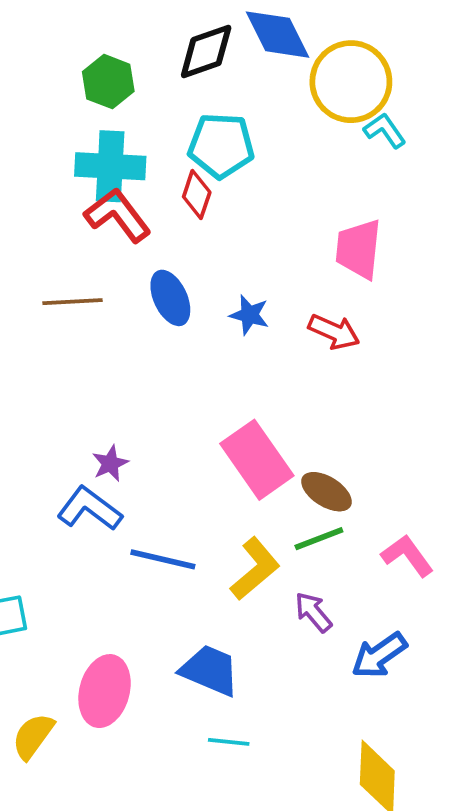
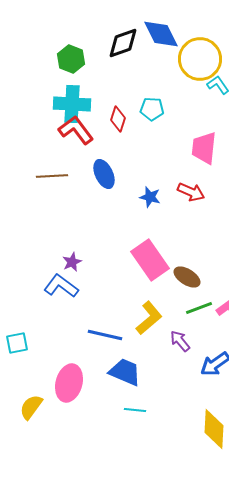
cyan pentagon: (221, 146) -> (152, 109), moved, size x0.7
blue star: (249, 315) -> (150, 197), moved
green line: (319, 539) -> (199, 308), moved
blue line: (163, 559) -> (105, 335), moved

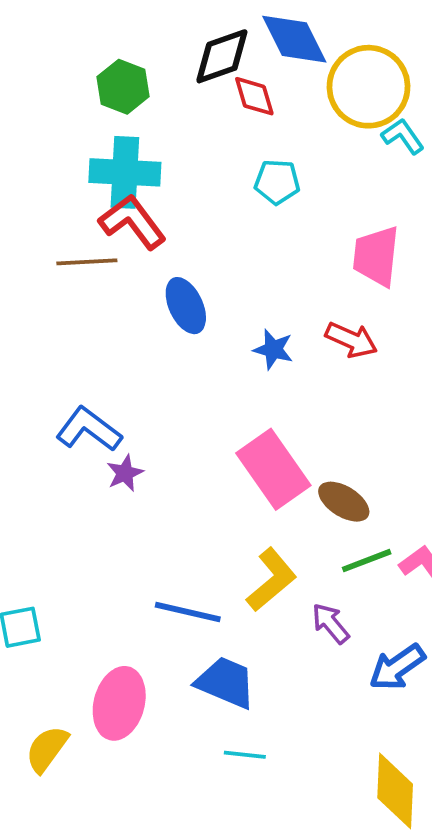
red diamond: (118, 119) -> (254, 96), moved, turned -35
brown line: (52, 176) -> (87, 262), moved
blue L-shape: (61, 286) -> (89, 429), moved

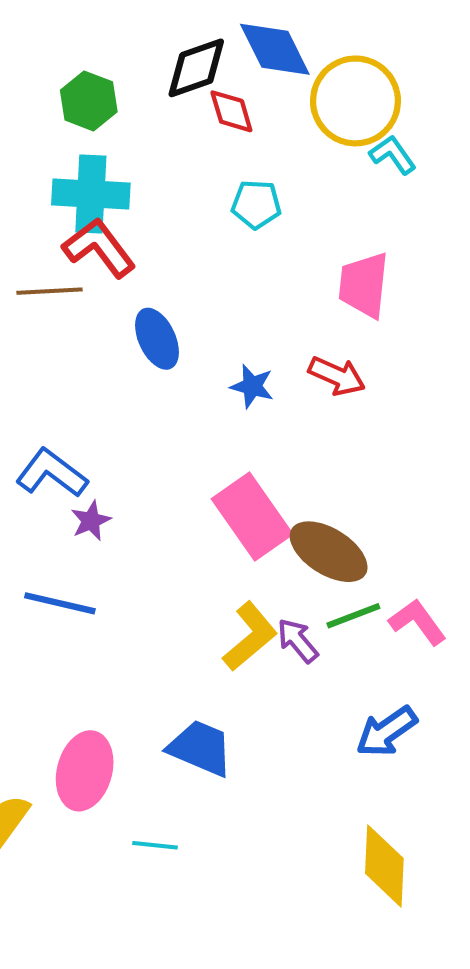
brown ellipse: (344, 502) -> (329, 552), size x1.4
blue line: (188, 612) -> (60, 603), moved
purple arrow: (330, 623) -> (298, 641), moved
cyan line: (245, 755) -> (155, 845), moved

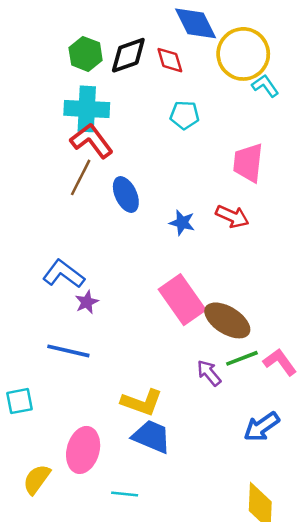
black diamond: (196, 68) -> (128, 55), moved
brown line: (49, 291) -> (81, 177), moved, turned -60
yellow L-shape: (250, 636) -> (142, 402), moved, turned 60

